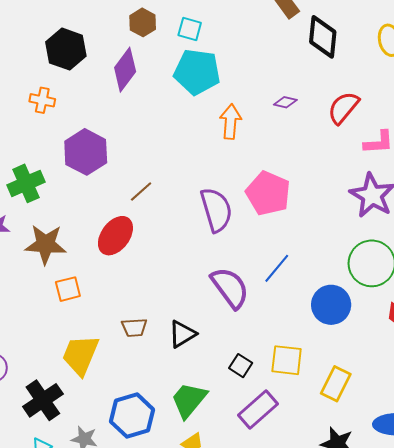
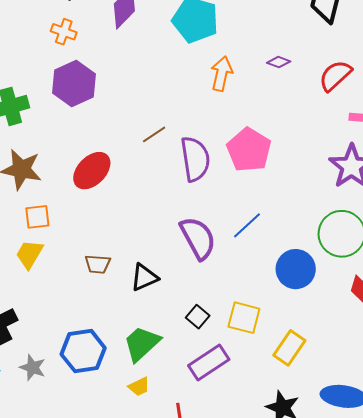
orange cross: (42, 100) -> (64, 32), moved
brown line: (141, 191) -> (154, 134), moved
yellow trapezoid: (81, 355) -> (29, 254), moved, size x0.7

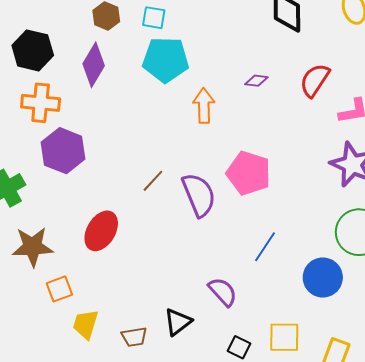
orange cross: (64, 32) -> (41, 103), size x1.5
purple semicircle: (198, 238) -> (223, 292), moved, size x0.7
yellow trapezoid: (29, 254) -> (86, 324), moved
brown trapezoid: (98, 264) -> (134, 337), moved

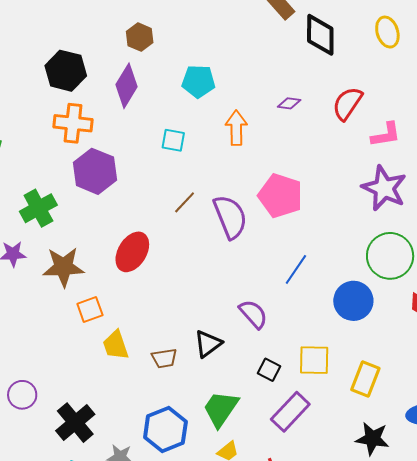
cyan square: (154, 18) -> (173, 140), moved
cyan pentagon: (166, 60) -> (198, 81), size x0.7
yellow trapezoid: (86, 324) -> (116, 345), turned -36

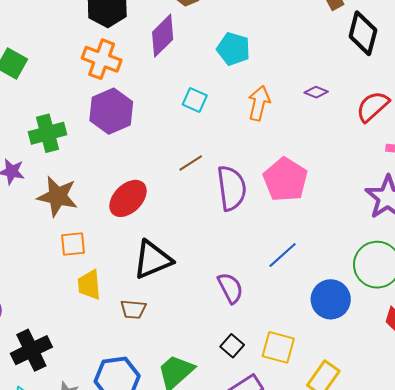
black triangle: (208, 344) -> (153, 260), moved, size x1.4

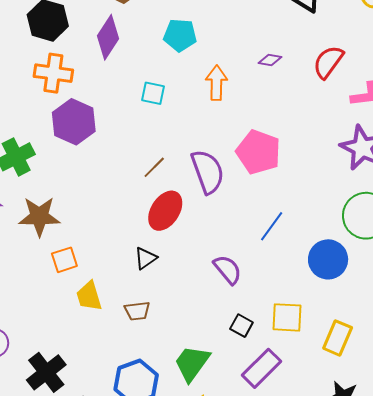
brown line: (191, 163) -> (154, 167), moved
red ellipse: (128, 198) -> (165, 211), moved
black triangle: (153, 260) -> (146, 258), size x0.6

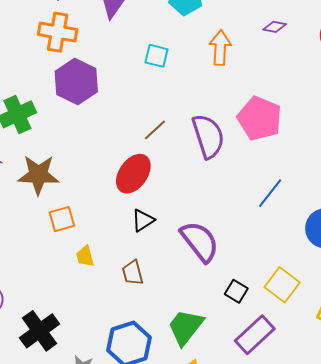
red ellipse: (165, 211) -> (133, 174), moved
purple semicircle: (227, 269) -> (200, 241), moved, size x1.4
yellow trapezoid: (89, 296) -> (85, 256), size x0.7
brown trapezoid: (137, 311) -> (133, 273), turned 80
yellow square: (287, 317) -> (282, 285), turned 32

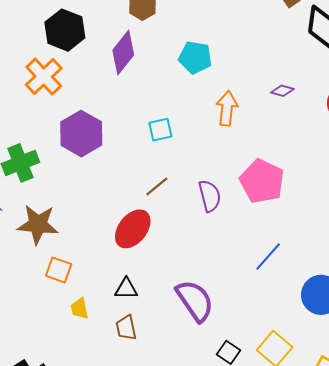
orange cross: (58, 32) -> (44, 77), moved, turned 33
cyan square: (156, 56) -> (160, 130), moved, turned -30
purple semicircle: (208, 136) -> (210, 196), size x0.7
orange square: (62, 219) -> (59, 270), turned 32
black triangle: (143, 220) -> (126, 289), moved, turned 30

